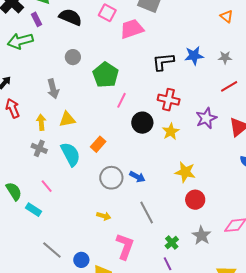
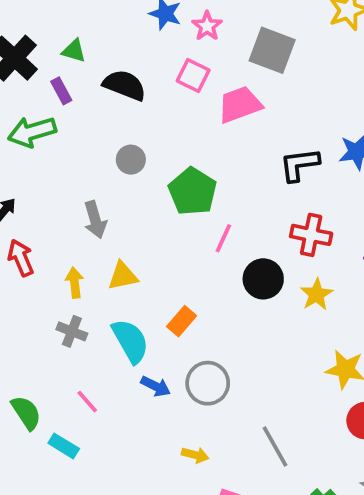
blue arrow: (137, 177) -> (156, 386), moved

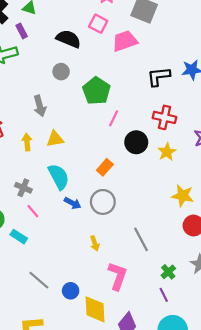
black semicircle: (125, 85) -> (68, 39), moved
orange rectangle: (182, 321) -> (105, 167), moved
gray cross: (72, 331) -> (23, 188), moved
yellow arrow: (195, 455) -> (95, 243), turned 56

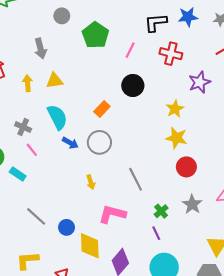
red cross: (164, 117) -> (171, 54), moved
pink line: (114, 118) -> (130, 50), moved
yellow star: (167, 152) -> (175, 109), moved
pink L-shape: (118, 276) -> (112, 214), turned -96

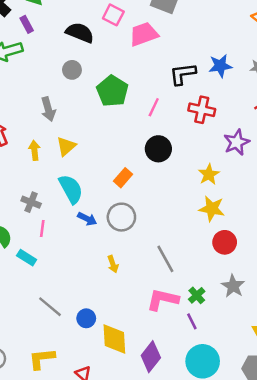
yellow triangle: (55, 81) -> (66, 146), turned -30
pink line: (32, 150) -> (42, 229), turned 48
pink L-shape: (112, 214) -> (163, 300), moved

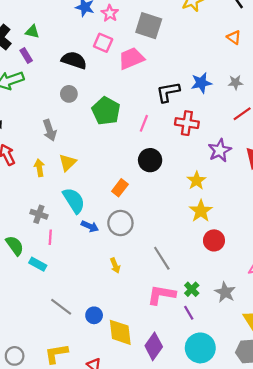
yellow star: (212, 209) -> (201, 211), turned 30
gray star: (233, 286) -> (225, 292), moved

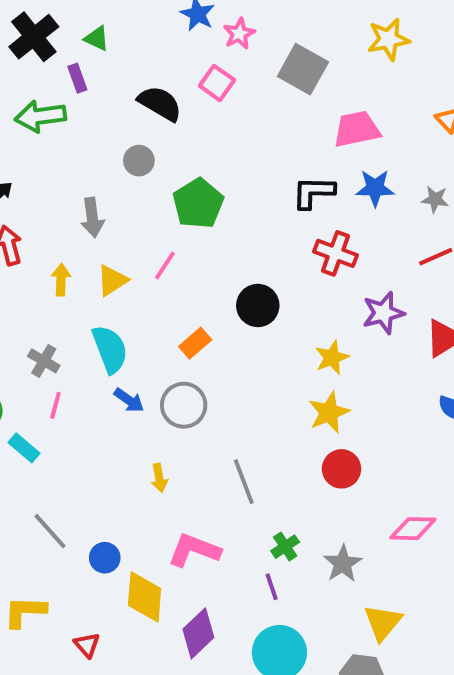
pink trapezoid: (131, 58) -> (357, 129), moved
pink line: (144, 123) -> (165, 265), moved
pink L-shape: (161, 295) -> (194, 550), moved

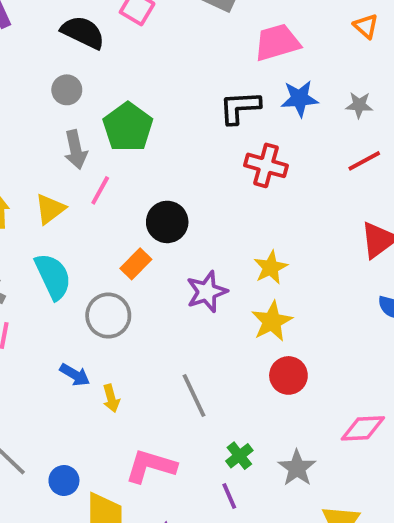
gray arrow: (92, 217) -> (76, 150), moved
black circle: (258, 305) -> (167, 222), moved
purple star: (383, 313) -> (207, 292), moved
blue arrow: (129, 400) -> (75, 375), moved
gray circle: (184, 405) -> (108, 316), moved

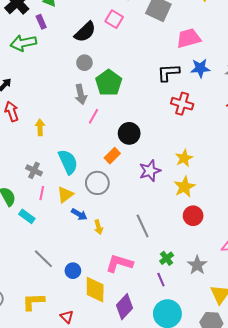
black semicircle: (83, 32) -> (85, 32), turned 110
gray circle: (67, 90) -> (84, 63), moved
yellow triangle: (50, 209) -> (65, 195), moved

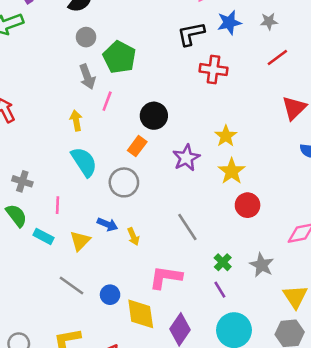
yellow arrow: (40, 127) -> (76, 121), moved
gray cross: (34, 170) -> (22, 181), moved
yellow triangle: (65, 195) -> (80, 241), moved

